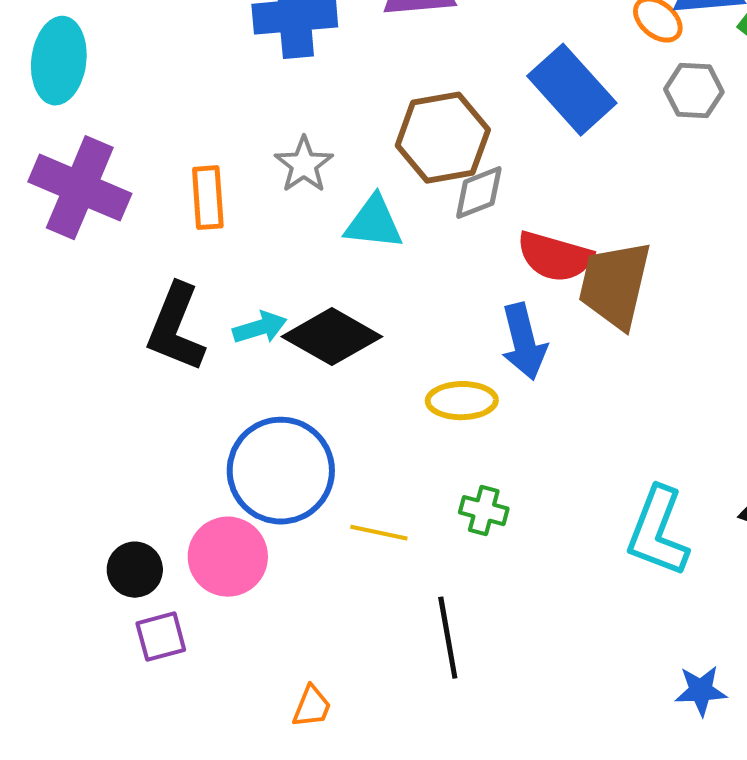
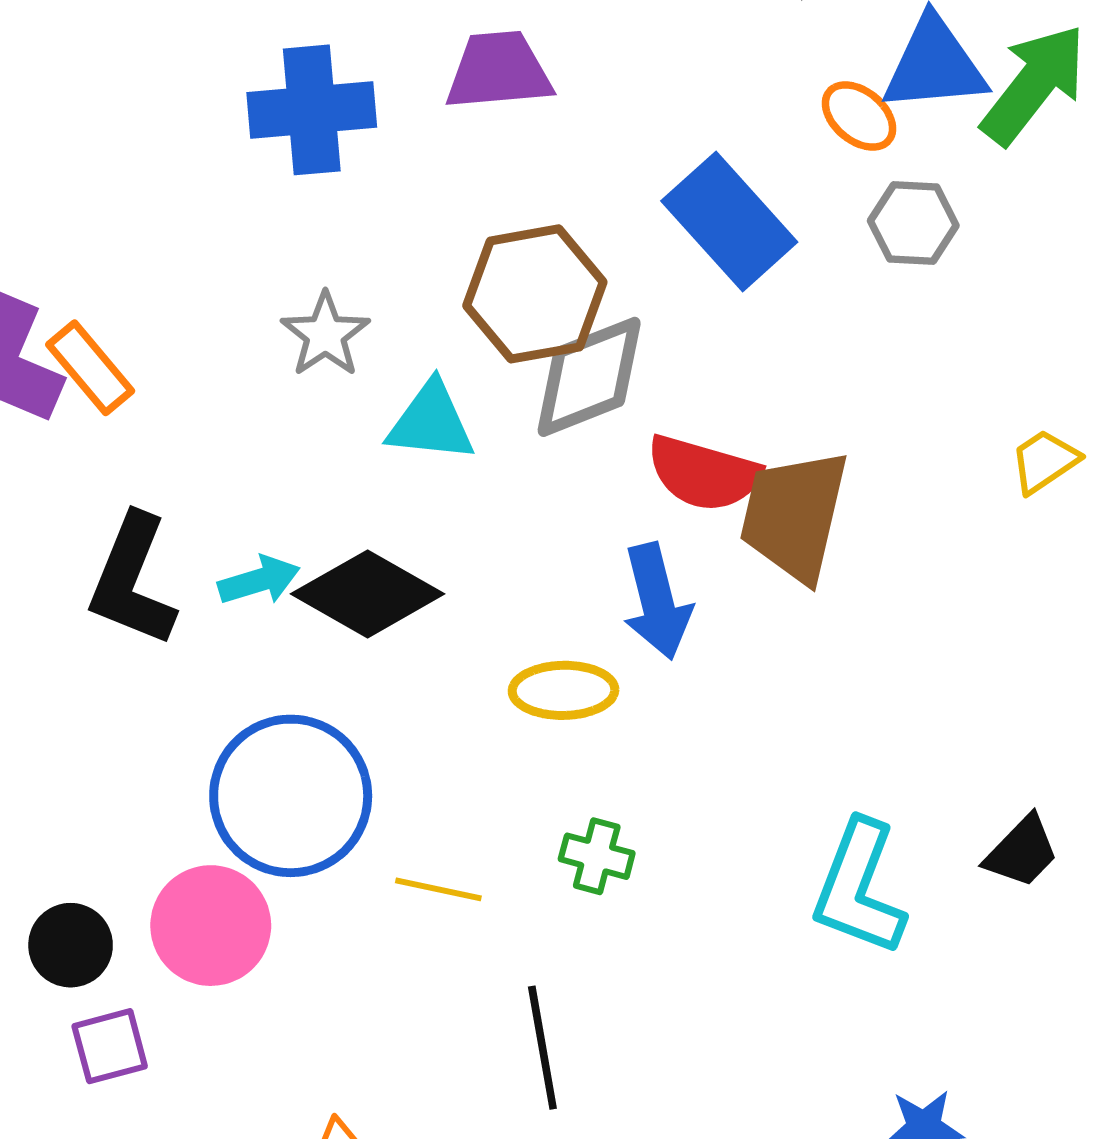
gray diamond: (479, 193) -> (589, 377), size x1.5
orange rectangle: (208, 198) -> (90, 368), moved, turned -36

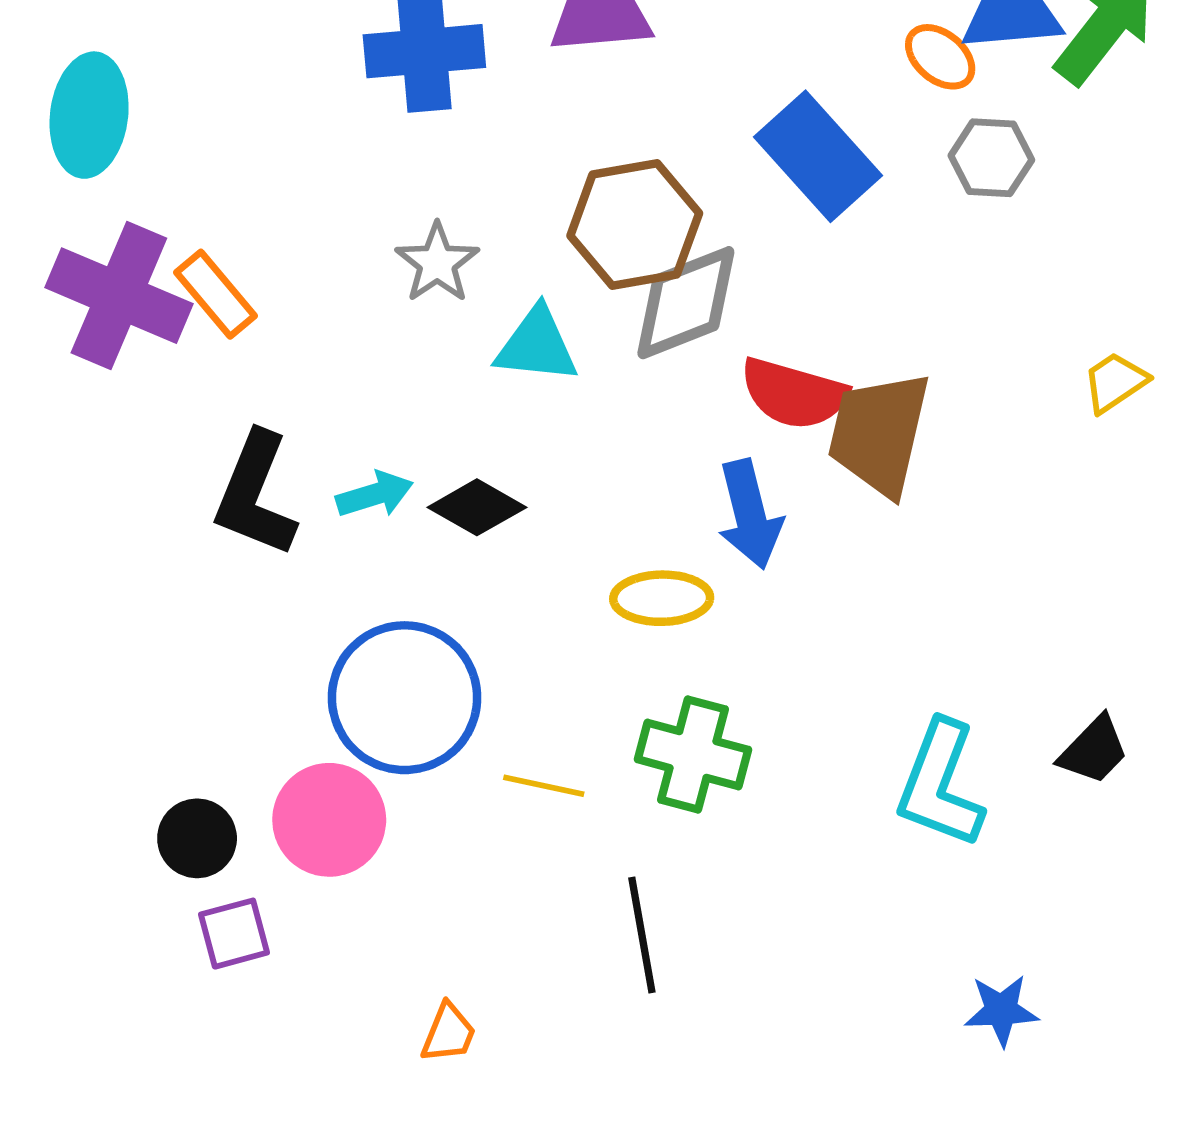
black diamond: (368, 594) -> (477, 507), size x0.7
green cross: (597, 856) -> (693, 755), size x1.6

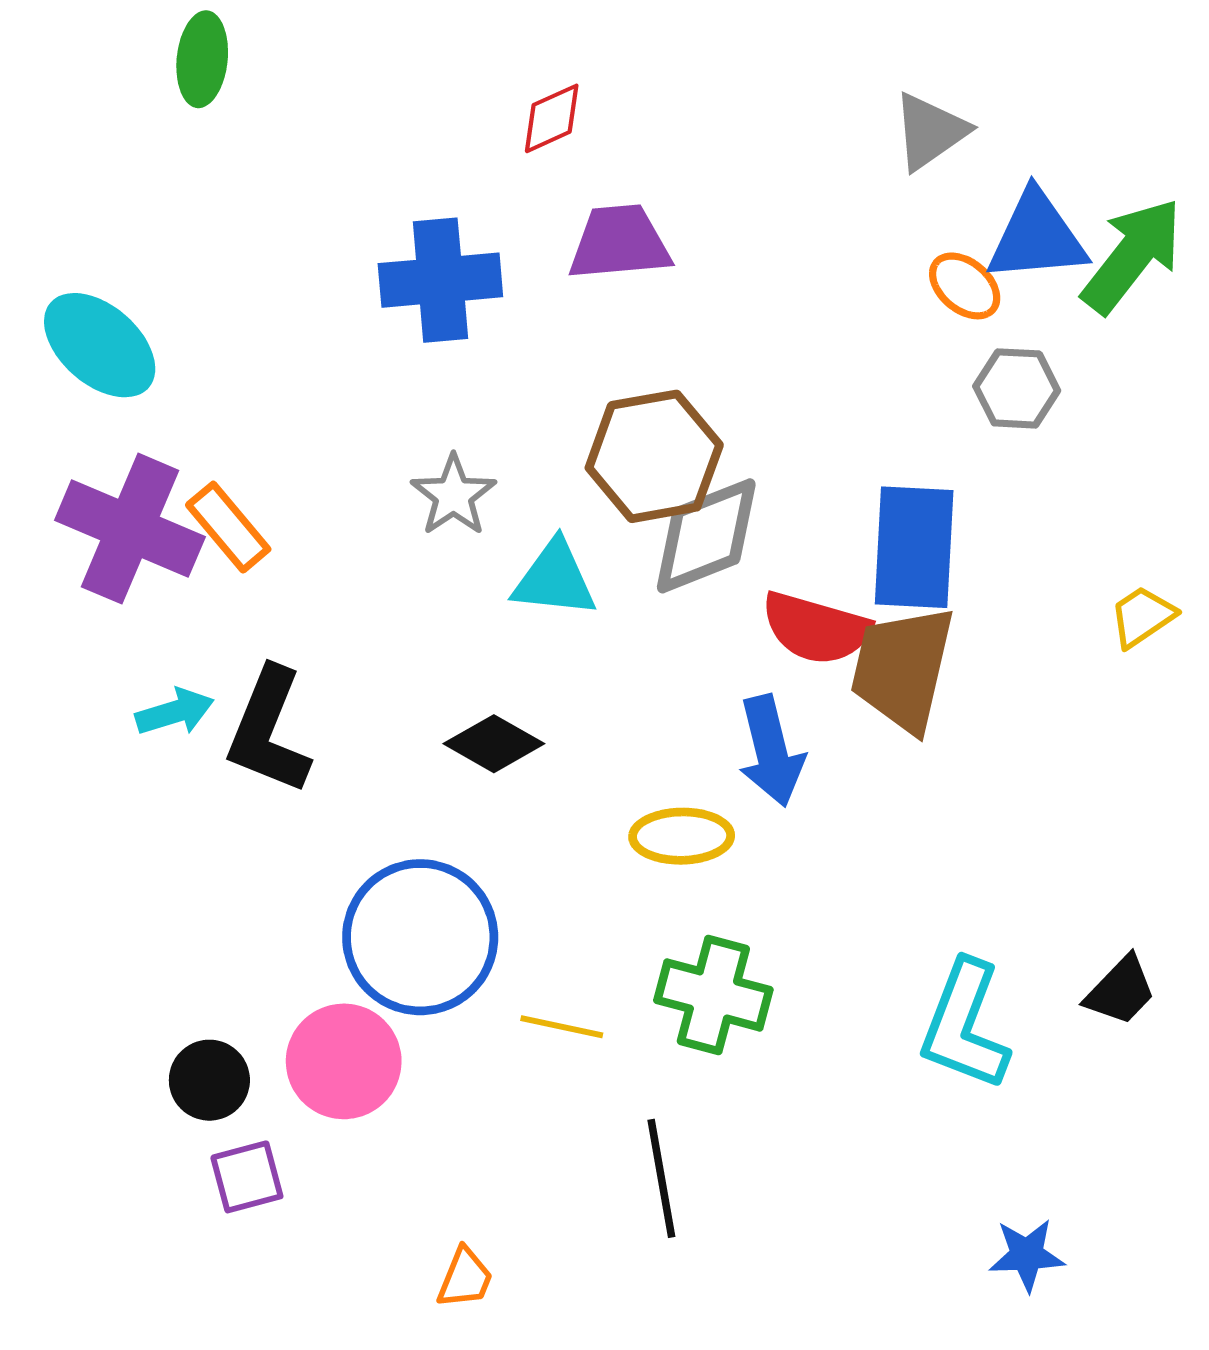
cyan ellipse: (89, 115) -> (100, 345), turned -56
blue rectangle: (818, 156) -> (914, 547), moved, turned 45
cyan arrow: (375, 494) -> (175, 712), moved

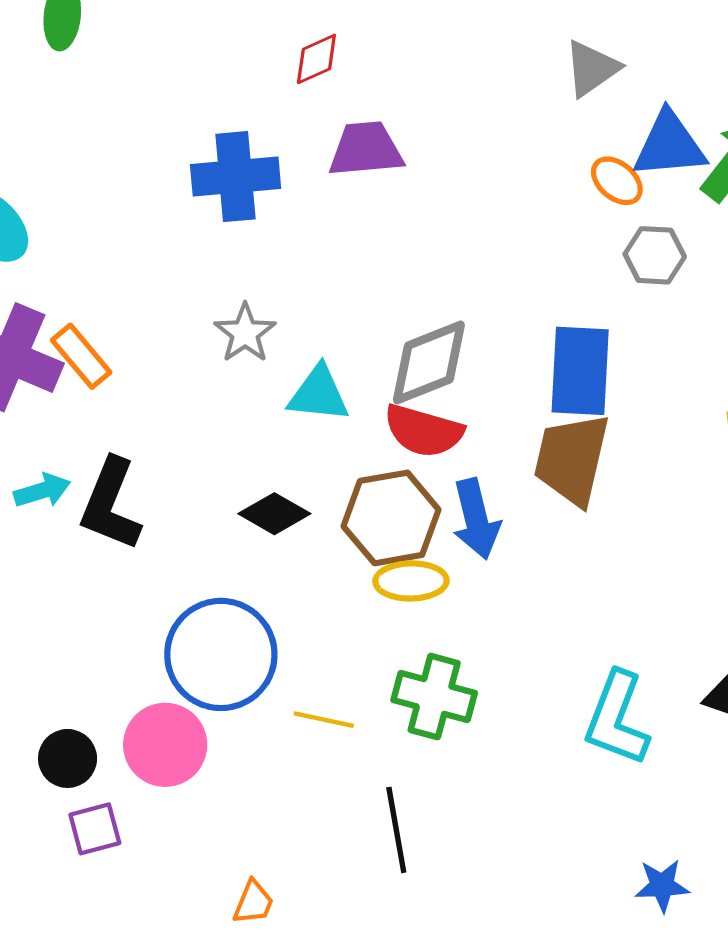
brown hexagon: (654, 456) -> (391, 518), moved
red semicircle: (816, 628) -> (424, 431), moved

